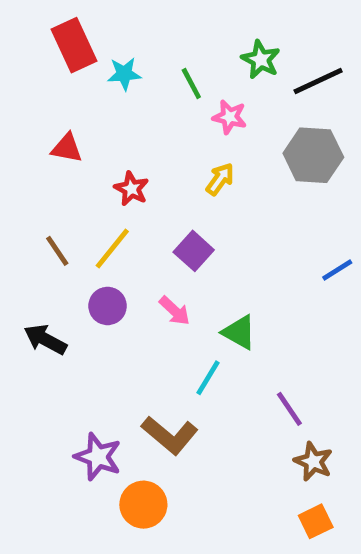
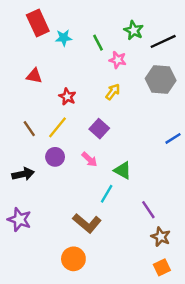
black arrow: (45, 339) -> (23, 174), turned 140
purple star: (98, 457) -> (19, 220), moved

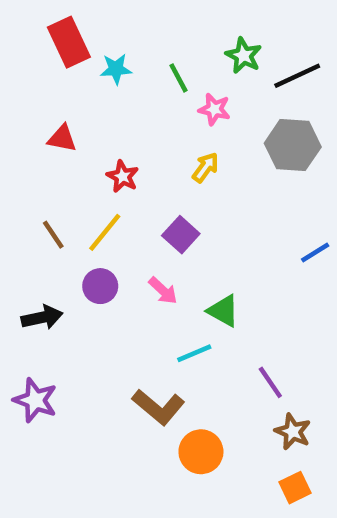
cyan line: (107, 194) -> (194, 353), turned 36
orange circle: (73, 259) -> (201, 452), moved

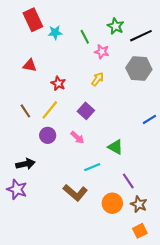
green triangle: (223, 311) -> (116, 147), moved
black arrow: (42, 317) -> (25, 164), moved
orange circle: (201, 452) -> (112, 203), moved

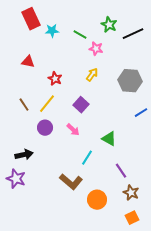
green line: (85, 37) -> (80, 35), turned -32
gray hexagon: (139, 69) -> (130, 81), moved
cyan line: (92, 167) -> (87, 158), turned -35
orange circle: (112, 203) -> (97, 200), moved

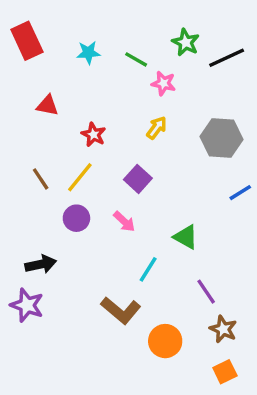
red rectangle: (31, 19) -> (27, 41), moved

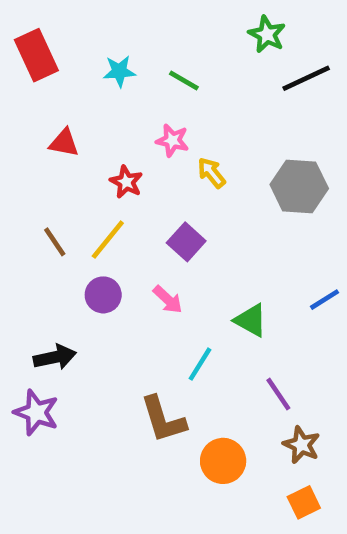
green star: (186, 42) -> (267, 34), moved
pink star: (163, 83) -> (172, 140), moved
yellow arrow: (157, 128) -> (212, 173), turned -75
blue line: (240, 193) -> (325, 300), moved
brown L-shape: (121, 310) -> (163, 419), turned 33

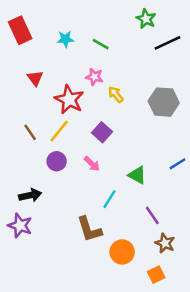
red triangle: (64, 143) -> (35, 78), turned 42
red star: (126, 182) -> (69, 100), size x1.6
orange square: (304, 502) -> (156, 275), moved

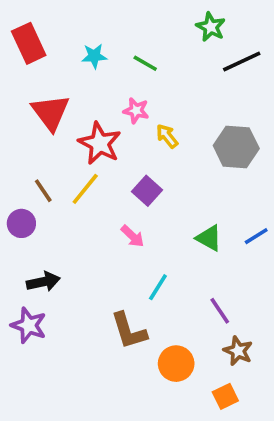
red triangle: (35, 78) -> (51, 112), size x1.6
purple circle: (57, 161) -> (21, 223), moved
green triangle: (137, 175) -> (209, 238), moved

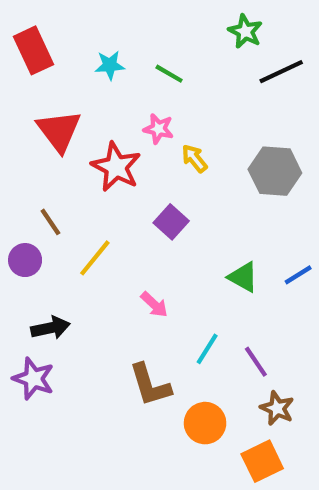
yellow line: (85, 189) -> (95, 258), moved
pink arrow: (132, 236) -> (154, 305), moved
cyan line: (158, 287) -> (207, 349), moved
orange square: (225, 396) -> (262, 461), size x1.4

